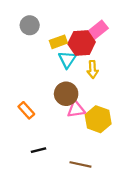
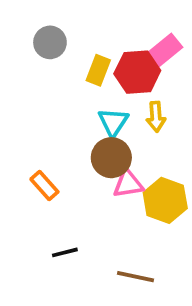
yellow rectangle: (58, 42) -> (98, 70), turned -49
cyan triangle: (67, 60) -> (113, 122), moved

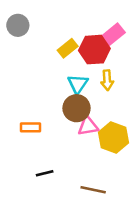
gray circle: (50, 42) -> (18, 25), moved
yellow rectangle: (98, 70) -> (68, 48), turned 30
orange rectangle: (44, 186) -> (31, 127), turned -48

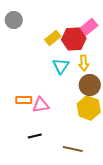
brown circle: (77, 108) -> (90, 85), moved
pink triangle: (88, 126) -> (41, 105), moved

